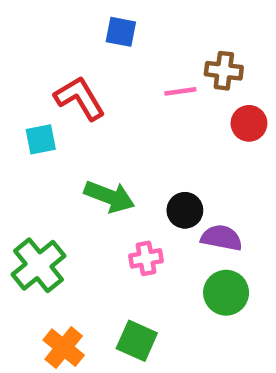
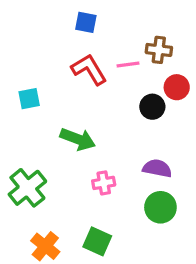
red L-shape: (80, 98) -> (89, 69), moved
black circle: (185, 210) -> (152, 107), moved

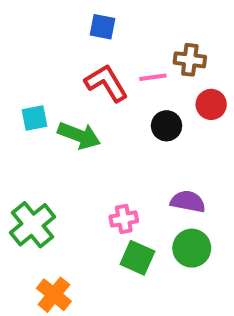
black circle: (152, 107) -> (167, 126), moved
green arrow: (78, 139) -> (79, 135), moved
green square: (97, 241) -> (137, 258), moved

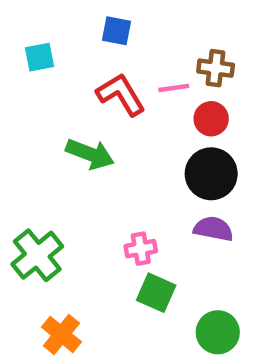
red circle: (211, 104) -> (211, 119), moved
cyan square: (34, 118) -> (39, 57), moved
black circle: (167, 126) -> (211, 174), moved, size x1.5
green circle: (192, 248) -> (218, 332), moved

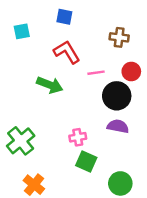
pink line: (174, 88) -> (96, 73), moved
red circle: (211, 119) -> (131, 72), moved

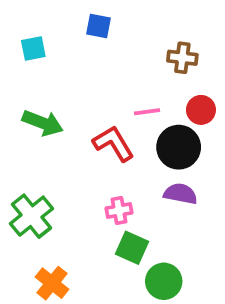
red L-shape: (67, 52) -> (113, 143), moved
green arrow: (50, 85) -> (43, 123), moved
green circle: (120, 183) -> (164, 281), moved

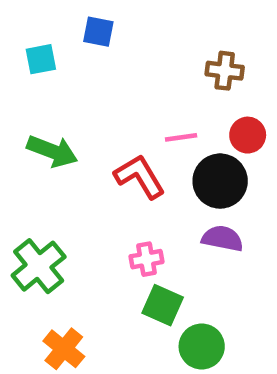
blue square: (99, 26) -> (98, 32), moved

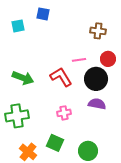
green arrow: (52, 151) -> (23, 78), moved
green cross: (39, 266) -> (17, 116), turned 30
green square: (163, 305) -> (55, 143), moved

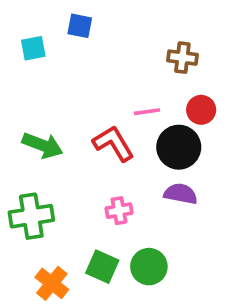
green circle: (88, 151) -> (149, 267), moved

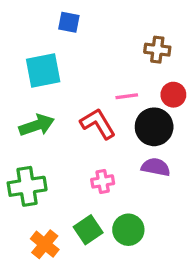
cyan square: (33, 48) -> (43, 71), moved, size x1.6
green arrow: (43, 145) -> (37, 125), turned -40
green square: (102, 267) -> (88, 230), turned 32

